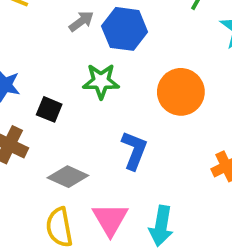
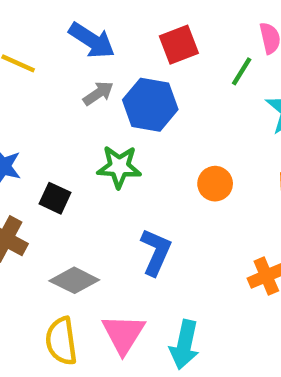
orange circle: (181, 92) -> (215, 184), size x0.6

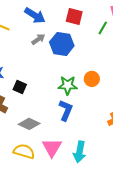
red square: (179, 45) -> (74, 16), turned 36
green star: (119, 167) -> (68, 85), moved
yellow semicircle: (61, 341) -> (24, 151), turned 115

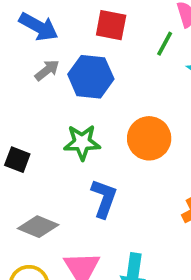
orange circle: (92, 79) -> (149, 138), size x1.5
green star: (68, 85) -> (82, 142), moved

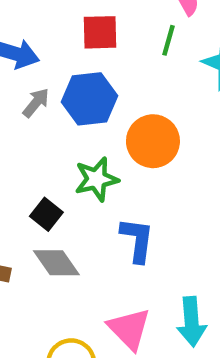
orange circle: (149, 138) -> (153, 141), moved
black square: (17, 160) -> (46, 214), moved, turned 30
gray diamond: (38, 227) -> (56, 263), moved, turned 45

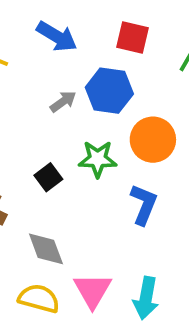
gray arrow: (36, 103) -> (63, 102), moved
blue L-shape: (137, 240) -> (144, 204), moved
gray diamond: (56, 263) -> (46, 249), moved

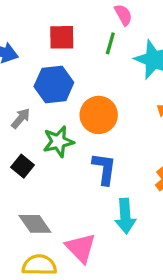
gray arrow: (63, 102) -> (21, 118), moved
cyan arrow: (146, 298) -> (125, 216), moved

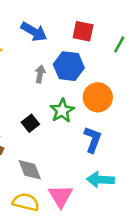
gray arrow: (21, 118) -> (40, 74), moved, turned -42
green star: (58, 142) -> (62, 111), turned -30
cyan arrow: (125, 216) -> (100, 180), turned 84

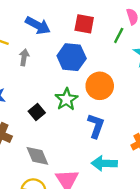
gray arrow: (40, 74) -> (24, 57), moved

